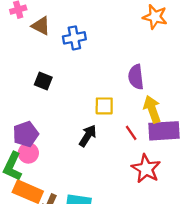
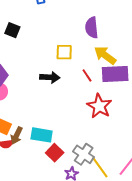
yellow arrow: (152, 109) -> (105, 55), turned -35
black arrow: (88, 136) -> (50, 77), turned 60

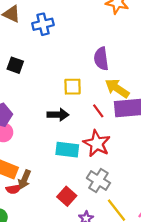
red star: (99, 106) -> (97, 143), moved
cyan rectangle: (42, 135) -> (67, 150), moved
gray cross: (84, 154) -> (98, 180), moved

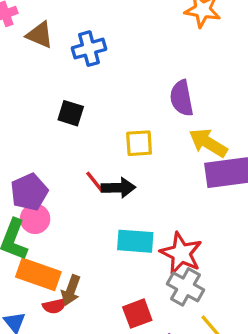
black square: (15, 65) -> (71, 113), moved
red line: (98, 111) -> (95, 182), moved
red star: (97, 143) -> (181, 253), moved
red square: (67, 196) -> (137, 314), turned 30

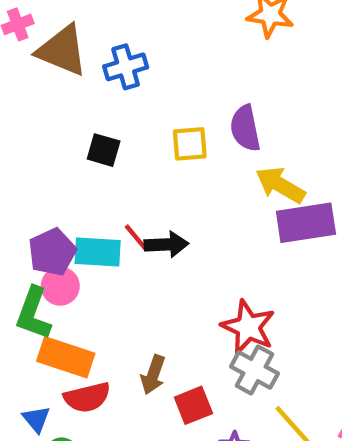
brown triangle: (40, 35) -> (62, 50), size x1.5
yellow square: (139, 143) -> (190, 144), moved
cyan rectangle: (135, 241) -> (98, 252), moved
brown arrow: (71, 290) -> (153, 375), moved
red semicircle: (54, 306) -> (87, 397), size x1.5

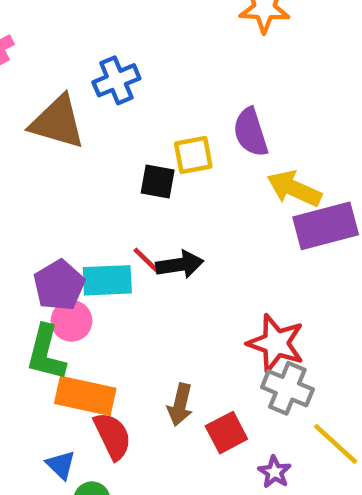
brown triangle: (62, 50) -> (57, 122), moved
black square: (104, 150) -> (158, 181), moved
red semicircle: (87, 397) -> (112, 436), turned -96

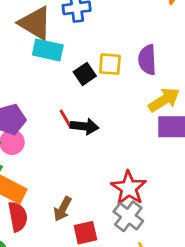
black square: (158, 181) -> (85, 74), turned 30
yellow arrow: (294, 189) -> (164, 100), turned 108
cyan rectangle: (107, 280) -> (48, 50), moved

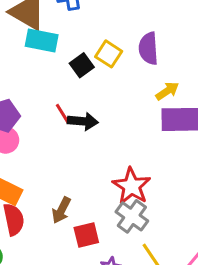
yellow square: (110, 64) -> (109, 54), turned 30
yellow arrow: (164, 100) -> (167, 91), size x0.7

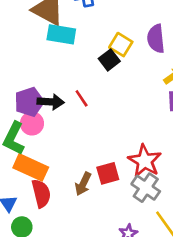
black square: (82, 65) -> (109, 60), moved
black arrow: (83, 121) -> (51, 102), moved
red square: (86, 235) -> (108, 173), moved

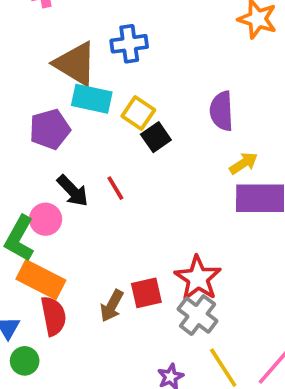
yellow square: (121, 45) -> (138, 113), moved
purple pentagon: (29, 102) -> (50, 129), moved
black arrow: (51, 102) -> (73, 191), turned 40

